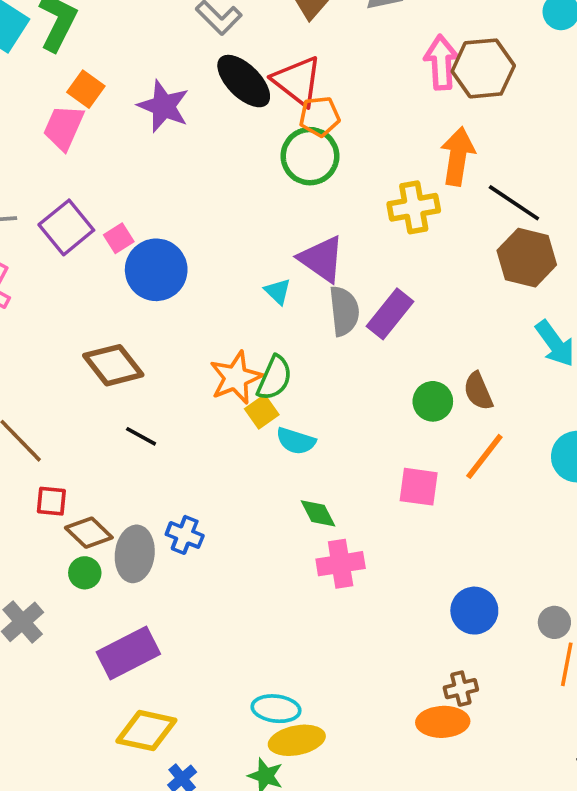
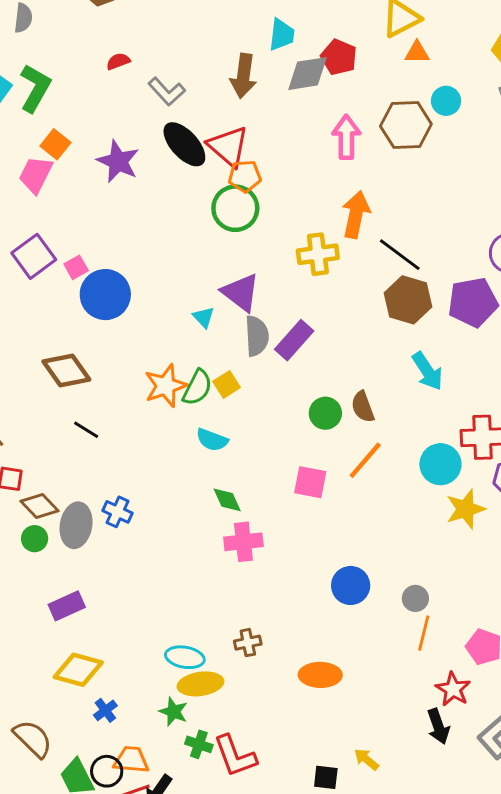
brown hexagon: (483, 68) -> (406, 125), moved
yellow square: (262, 412) -> (227, 384), moved
purple rectangle: (128, 653) -> (67, 606), size x0.7
brown cross: (461, 689) -> (248, 643), moved

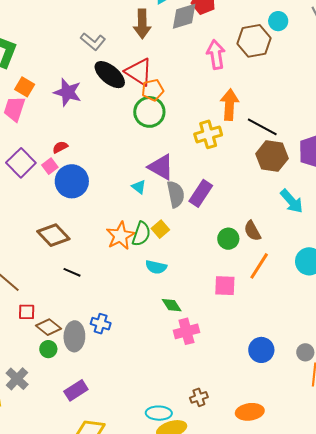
red semicircle: (118, 61) -> (60, 147), moved

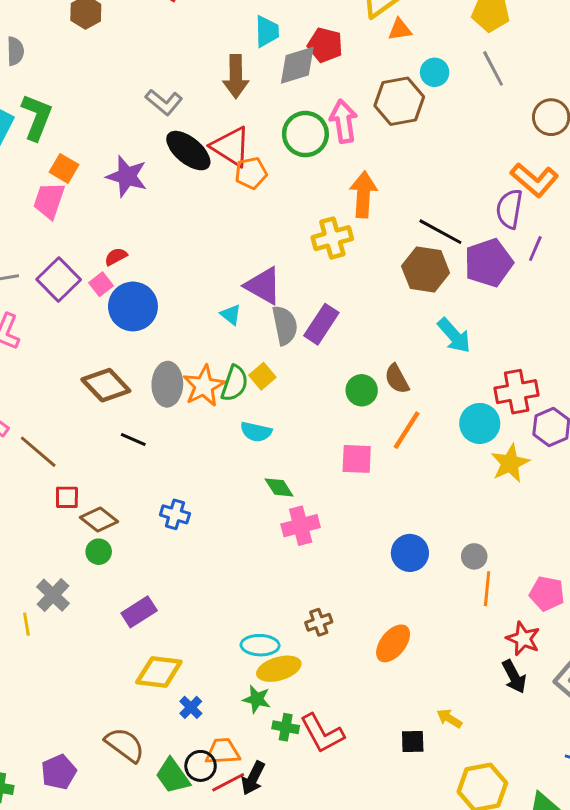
green circle: (149, 112) -> (305, 134), moved
black line: (262, 127) -> (440, 232), moved
gray ellipse: (74, 336) -> (167, 384), moved
orange ellipse: (250, 412) -> (393, 643), turned -44

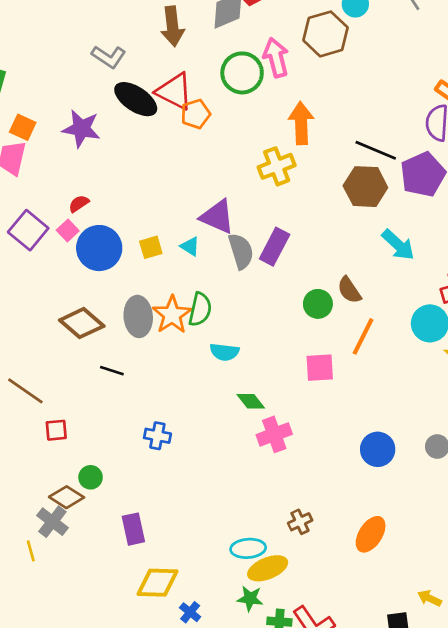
yellow square: (262, 376) -> (151, 247), moved, turned 30
brown diamond: (99, 520) -> (67, 497), moved
purple rectangle: (139, 612) -> (133, 529), turned -64

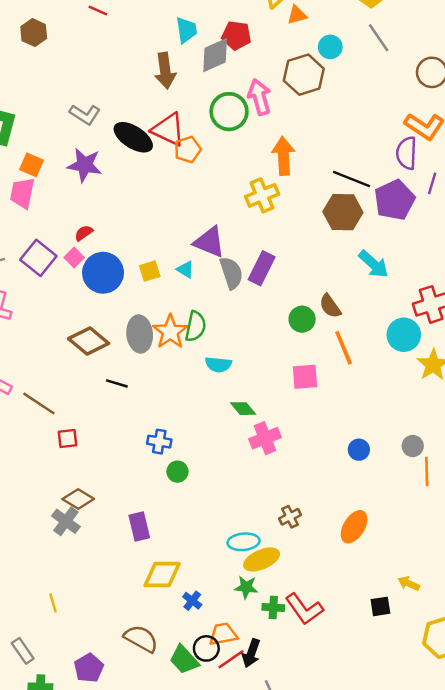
gray L-shape: (109, 57) -> (85, 114), moved
orange line: (363, 336) -> (344, 348), turned -48
blue circle: (378, 449) -> (359, 450), size x0.7
green circle: (91, 477) -> (177, 472), moved
yellow line: (31, 551) -> (53, 603), moved

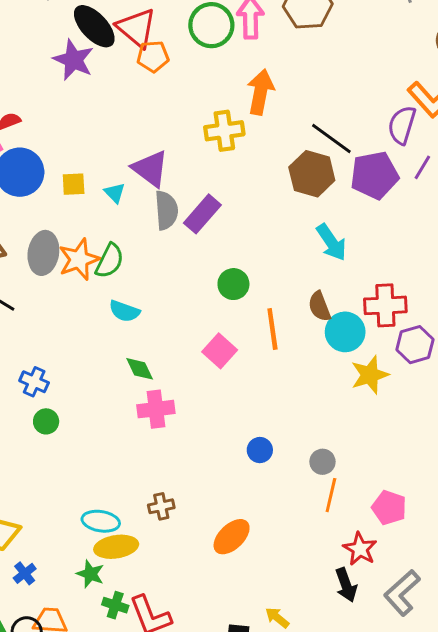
purple star: (85, 165) -> (73, 60), moved
brown semicircle: (330, 306) -> (319, 306), moved
pink square: (305, 377) -> (220, 351), turned 32

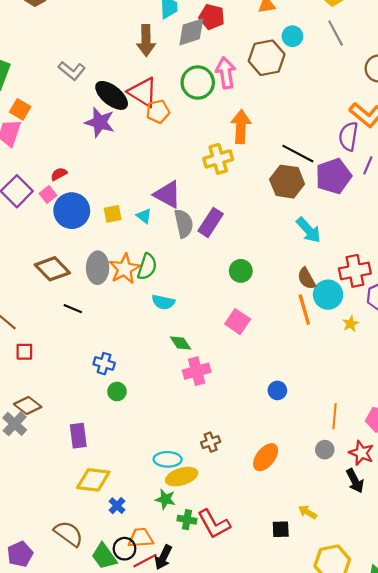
orange line: (272, 329) -> (304, 310), moved
yellow star: (370, 375) -> (351, 324), size x0.6
gray circle: (322, 462) -> (325, 450), moved

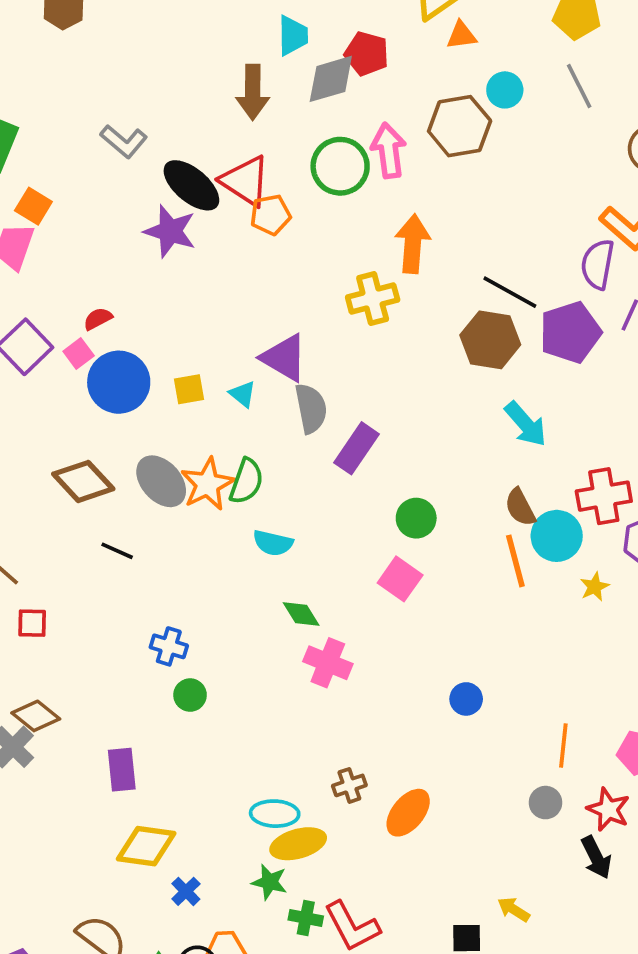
purple rectangle: (211, 222) -> (356, 448), moved
gray ellipse: (98, 268) -> (161, 481), turned -44
green circle: (241, 271) -> (416, 518), moved
pink cross: (197, 371) -> (328, 663), turned 36
orange ellipse: (266, 457) -> (408, 813), moved

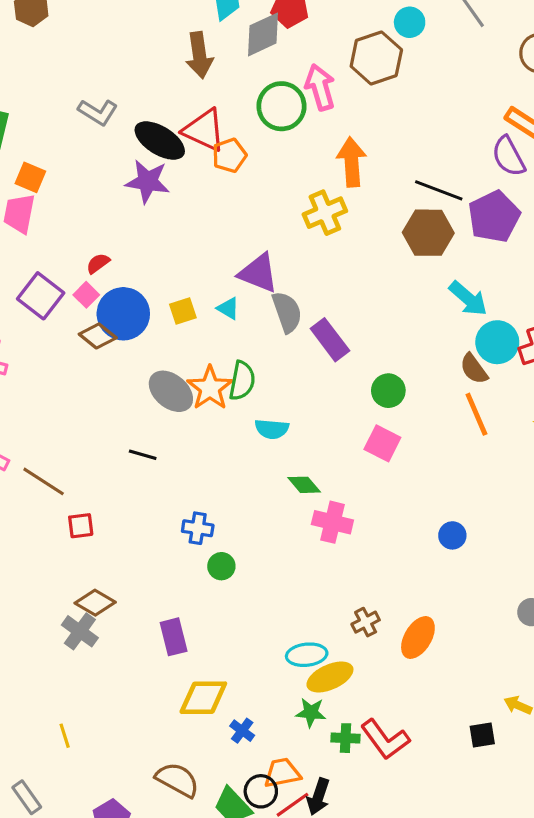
purple semicircle: (598, 264) -> (508, 156), turned -30
purple rectangle: (356, 448) -> (330, 340), turned -63
brown diamond: (83, 481) -> (98, 336), moved, size x0.7
cyan circle: (557, 536) -> (497, 342), moved

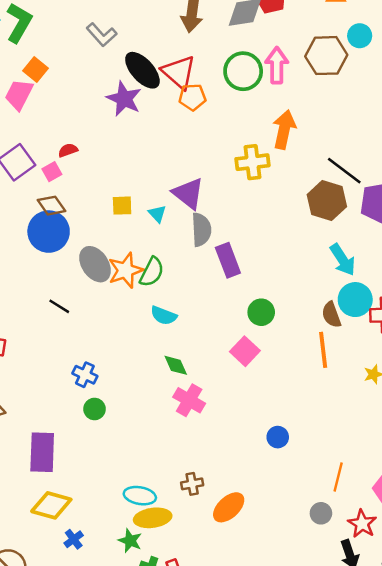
blue circle: (123, 314) -> (49, 232), moved
purple rectangle: (174, 637) -> (42, 452), size x1.4

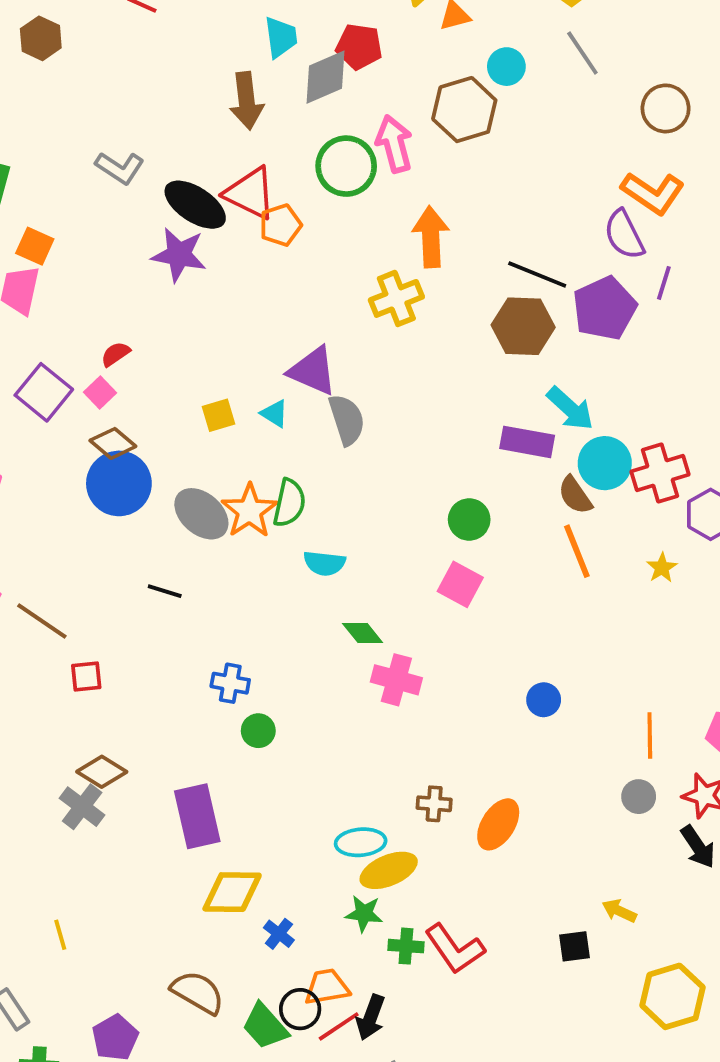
purple rectangle: (228, 260) -> (527, 442), moved, turned -44
brown cross: (192, 484) -> (434, 804), turned 30

